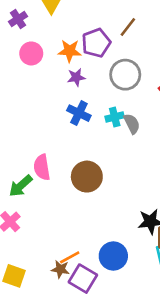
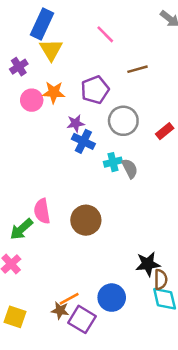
brown line: (128, 27) -> (137, 69), moved, turned 36
orange star: (70, 51) -> (54, 92), moved
blue cross: (79, 113) -> (83, 141), moved

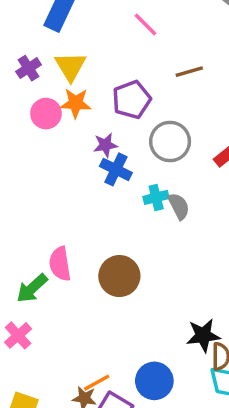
yellow triangle: (51, 50) -> (70, 66), moved

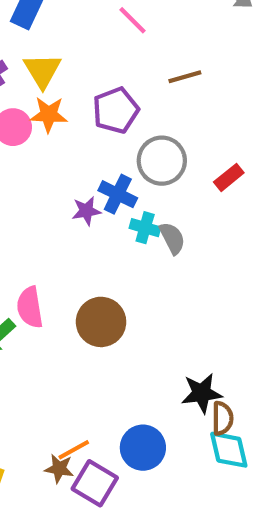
purple star: (105, 145) -> (86, 211), moved
blue cross: (116, 169) -> (118, 194), moved
cyan cross: (156, 197) -> (145, 228), turned 30

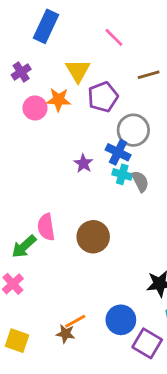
yellow triangle: (42, 71) -> (78, 71), moved
blue cross: (118, 194) -> (118, 152), moved
purple star: (86, 211) -> (83, 163), turned -30
purple square: (95, 483) -> (147, 343), moved

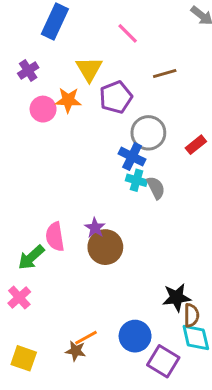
purple star: (83, 163) -> (95, 228), moved

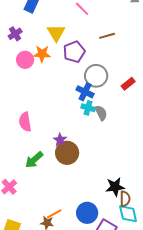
pink semicircle: (55, 237) -> (25, 122), moved
green arrow: (31, 257) -> (34, 160), moved

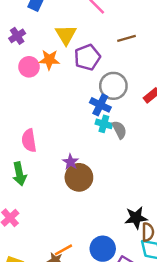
green arrow: (34, 160) -> (19, 174), moved, turned -60

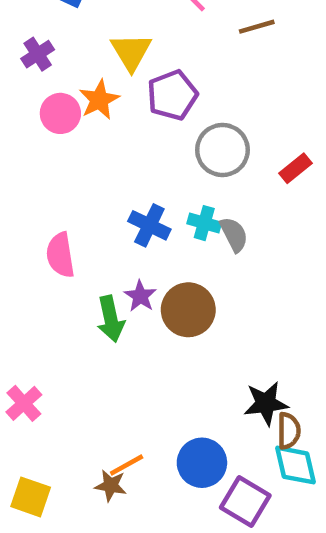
brown line: (126, 38) -> (257, 27), moved
orange star: (49, 60) -> (99, 100), turned -30
blue cross: (100, 105) -> (149, 225), moved
green arrow: (19, 174) -> (111, 319), moved
brown circle: (79, 177) -> (188, 310), moved

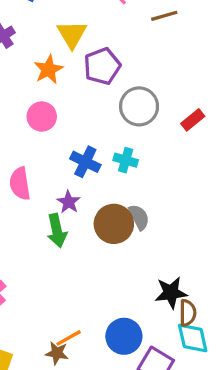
pink circle: (60, 113) -> (42, 116), moved
gray semicircle: (234, 234) -> (139, 217), moved
purple star: (140, 296) -> (69, 202), moved

